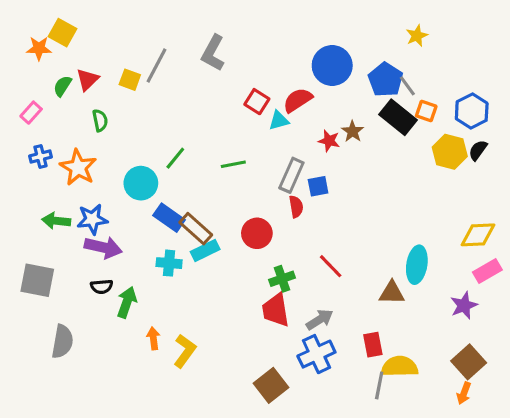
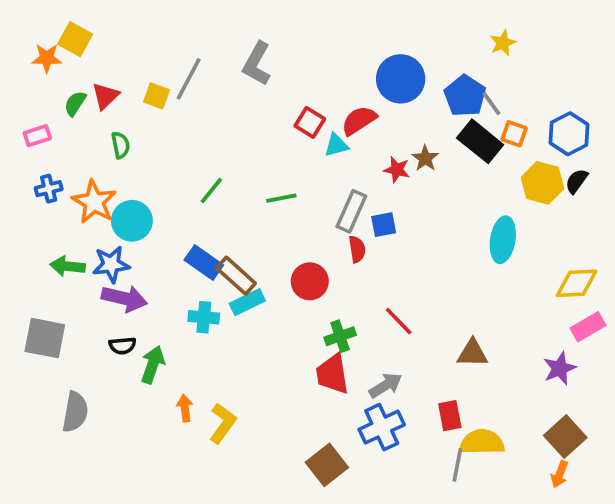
pink rectangle: (31, 113) -> (37, 136), turned 30
cyan circle: (141, 183) -> (132, 221), moved
cyan ellipse: (417, 265) -> (503, 240), moved

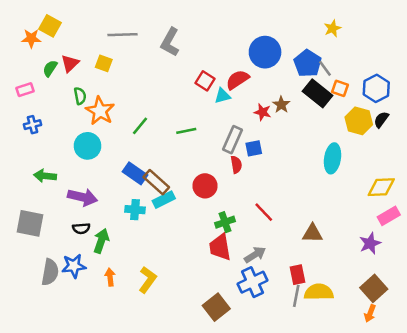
gray line: (189, 79) -> (122, 35), moved, turned 60
orange star: (94, 202) -> (100, 111), moved
blue star: (111, 264) -> (74, 266), moved
orange arrow: (185, 408) -> (110, 277), moved
gray line: (457, 465) -> (296, 296), moved

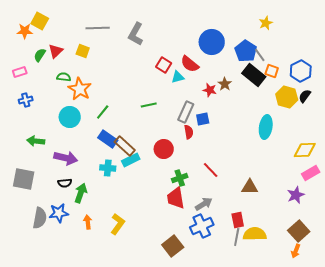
red semicircle: (238, 80) -> (190, 64), turned -108
green semicircle: (80, 96) -> (64, 77), turned -72
green line: (140, 126) -> (103, 112), moved

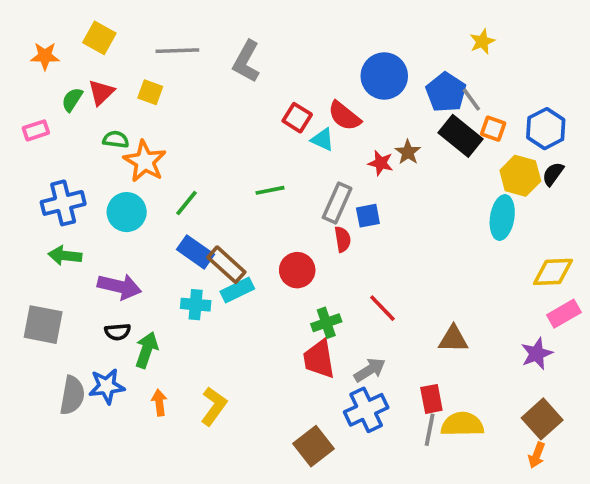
yellow square: (40, 21) -> (99, 38), moved
cyan triangle: (178, 77) -> (323, 139), turned 40
blue cross: (26, 100) -> (63, 203), moved, size x1.6
cyan ellipse: (266, 127) -> (502, 218), moved

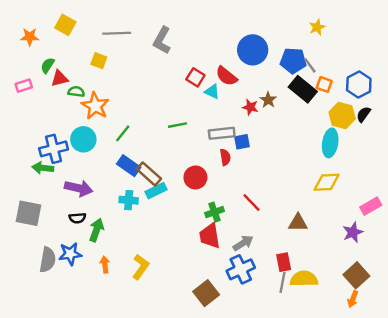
red triangle: (101, 92) -> (59, 79), moved, turned 30
blue pentagon: (446, 92) -> (293, 61), turned -30
blue cross: (63, 203) -> (54, 149), moved
gray rectangle: (337, 203) -> (222, 133), turned 60
yellow diamond: (553, 272) -> (327, 182), moved

